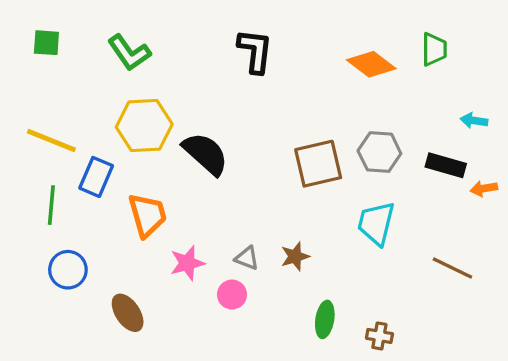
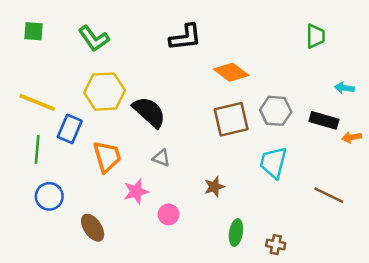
black L-shape: (255, 51) -> (185, 37), turned 76
orange diamond: (371, 64) -> (231, 72), moved
gray triangle: (247, 258) -> (161, 158), moved

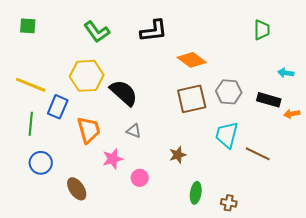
green L-shape: (94, 39) -> (97, 32), moved
brown line: (329, 195) -> (258, 154), moved

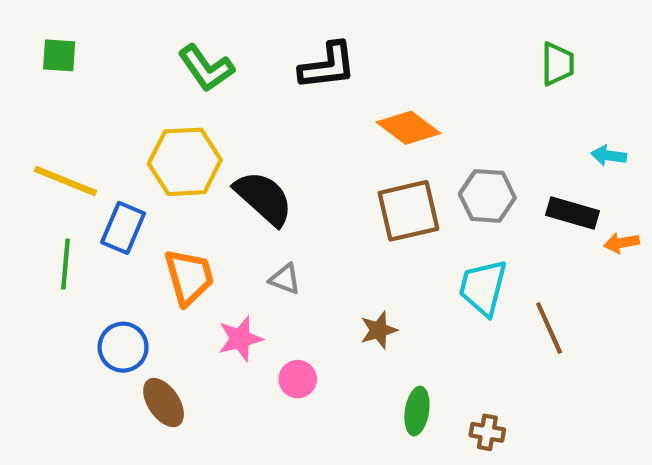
brown line: (258, 154) -> (549, 328), turned 40
blue circle: (41, 163) -> (123, 347), moved

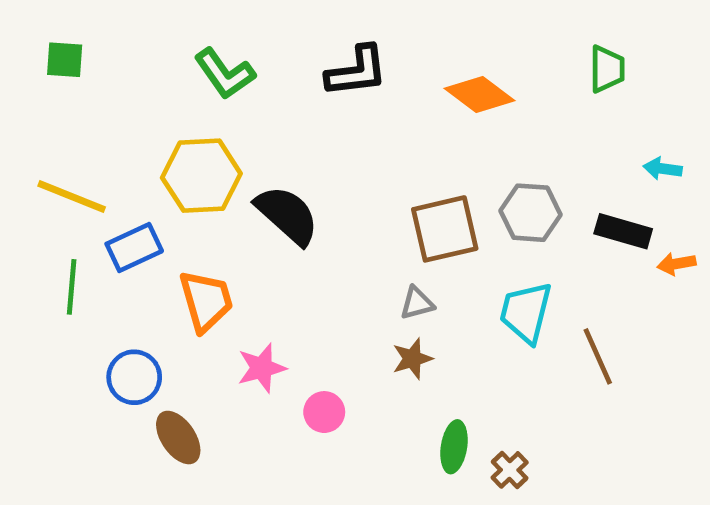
orange diamond: (408, 128) -> (479, 95), moved
blue rectangle: (123, 228) -> (134, 247), turned 42
gray triangle: (285, 279) -> (417, 303), moved, turned -36
brown cross: (487, 432) -> (510, 470), moved, turned 36

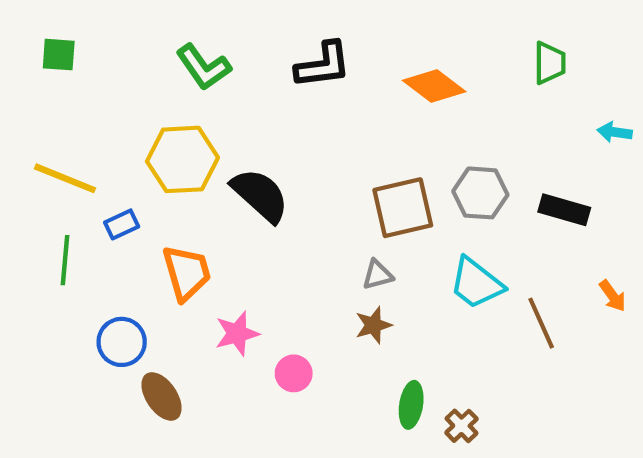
cyan arrow: (663, 169) -> (615, 132), moved
blue rectangle: (134, 247) -> (122, 224), size x0.7
orange arrow: (676, 264) -> (612, 296), moved, turned -116
cyan trapezoid: (526, 312) -> (476, 283), turned -66

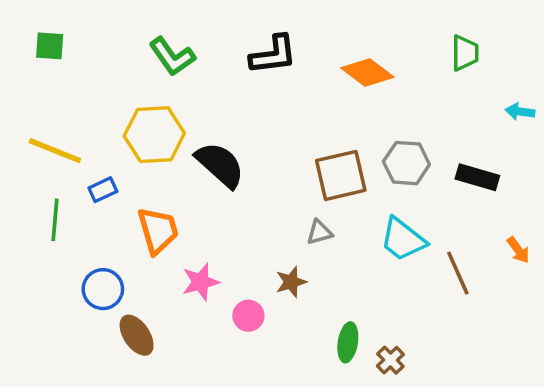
brown star: (373, 325) -> (291, 282), moved

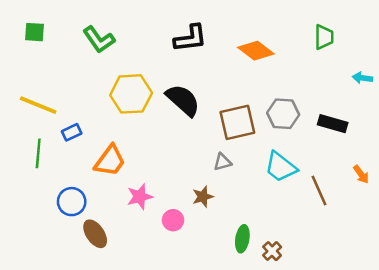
green L-shape: (172, 57) -> (99, 40), moved
yellow hexagon: (154, 135) -> (131, 94), moved
black semicircle: (220, 165) -> (183, 100), moved
orange trapezoid: (158, 230) -> (110, 161), turned 52

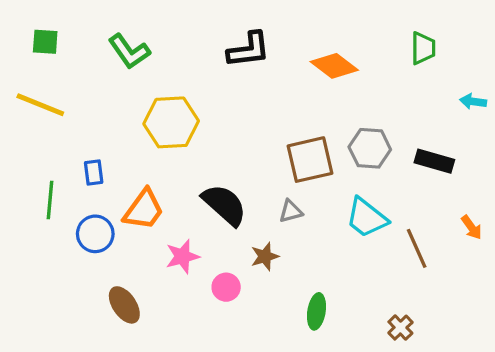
black semicircle: (183, 100) -> (224, 205), moved
yellow line: (38, 105) -> (40, 105), moved
blue rectangle: (72, 132) -> (94, 172), turned -72
blue circle: (72, 202) -> (95, 234), moved
brown cross: (272, 251) -> (400, 328), moved

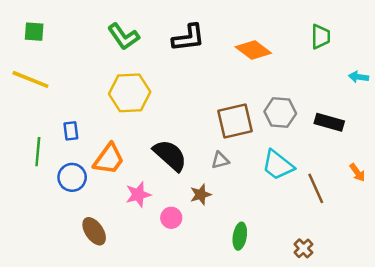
green L-shape: (129, 51) -> (123, 37), moved

